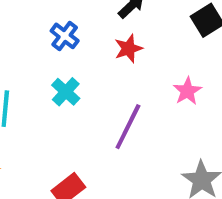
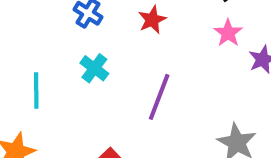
pink star: (187, 91) -> (228, 33), moved

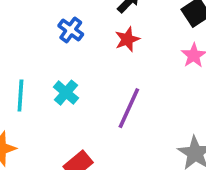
cyan cross: (94, 68) -> (66, 93), moved

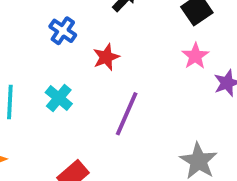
red star: (127, 39) -> (106, 57), moved

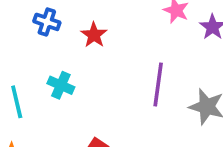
purple line: (127, 114) -> (158, 84), moved

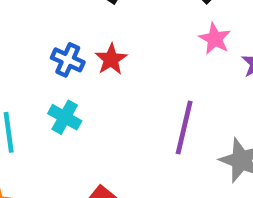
blue cross: (47, 22) -> (68, 60), moved

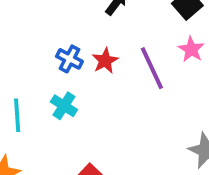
purple line: (184, 128) -> (152, 68), moved, turned -42

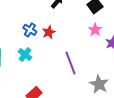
purple line: (152, 68) -> (71, 63), moved

